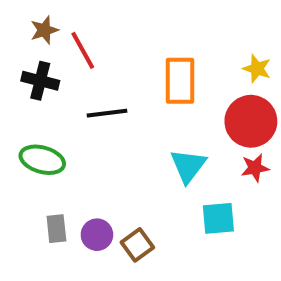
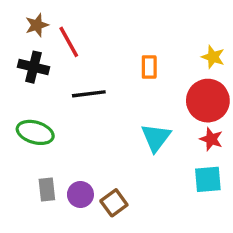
orange rectangle: (180, 81) -> (149, 67), size x0.6
red star: (255, 168) -> (211, 139), turned 30
cyan square: (218, 218) -> (208, 179), moved

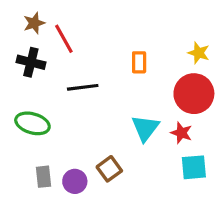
red star: (211, 139) -> (181, 133), moved
brown square: (114, 203) -> (109, 169), moved

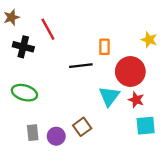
brown star: (34, 23) -> (12, 17), moved
black line: (83, 87) -> (81, 66), moved
red circle: (194, 94) -> (130, 72), moved

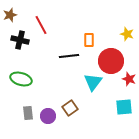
red star: (136, 100) -> (129, 79), moved

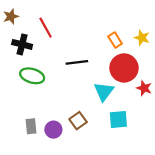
orange rectangle: (89, 40) -> (115, 40), moved, turned -32
green ellipse: (21, 79) -> (32, 76), moved
cyan square: (124, 107) -> (118, 120), moved

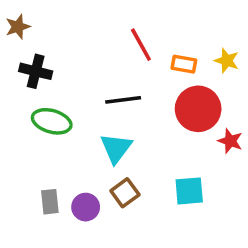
red line: (46, 28) -> (141, 45), moved
orange rectangle: (115, 40) -> (184, 64), turned -48
cyan triangle: (104, 92) -> (116, 148), moved

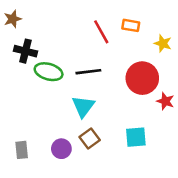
orange rectangle: (184, 64) -> (131, 25), moved
green ellipse: (52, 121) -> (49, 72), moved
gray rectangle: (50, 202) -> (22, 150), moved

